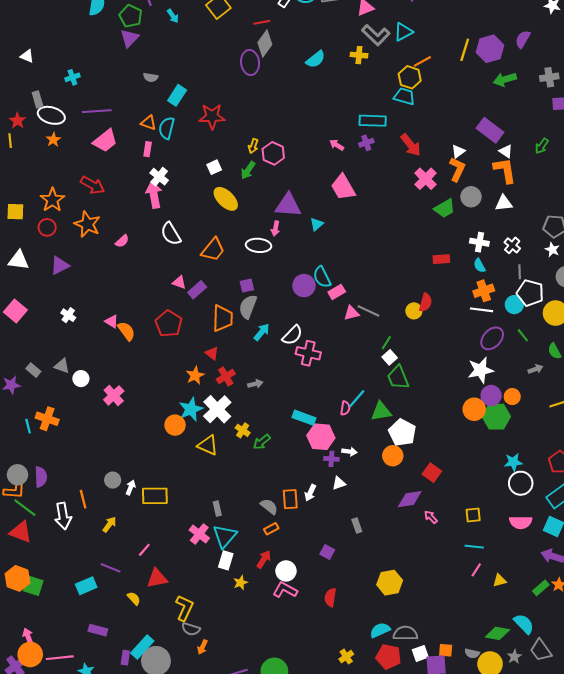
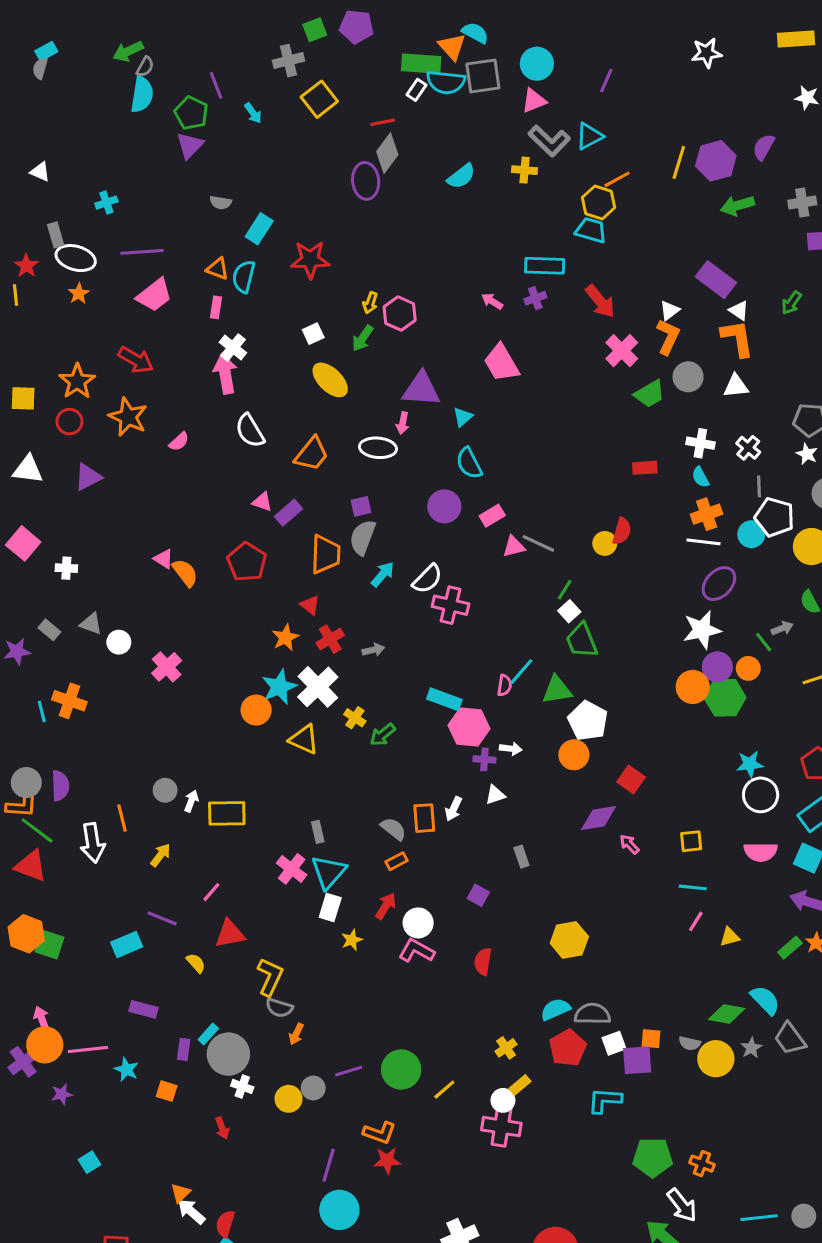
cyan semicircle: (322, 277) -> (469, 463), moved
white cross: (68, 315) -> (66, 568), moved, turned -32
green line: (523, 335) -> (764, 642), moved
cyan rectangle: (142, 647) -> (208, 1034), size x0.6
red pentagon: (389, 657) -> (568, 1048), turned 30

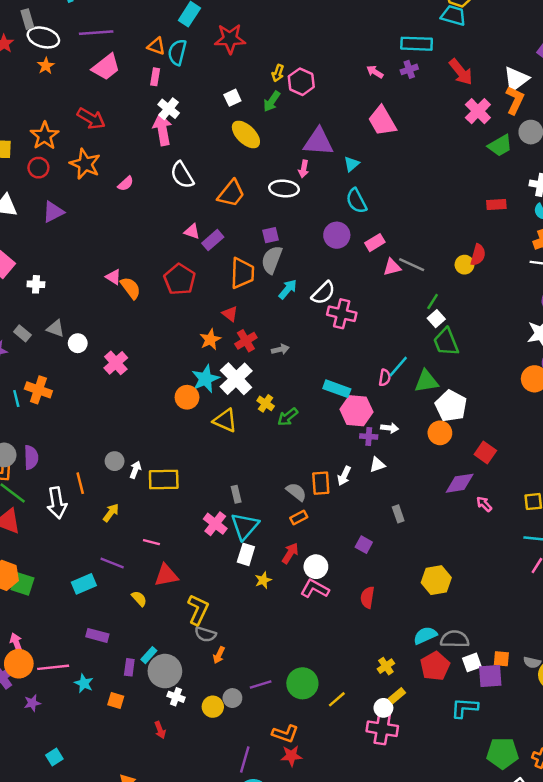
white triangle: (670, 310) -> (516, 79), size x1.6
pink line: (211, 892) -> (151, 542), turned 63

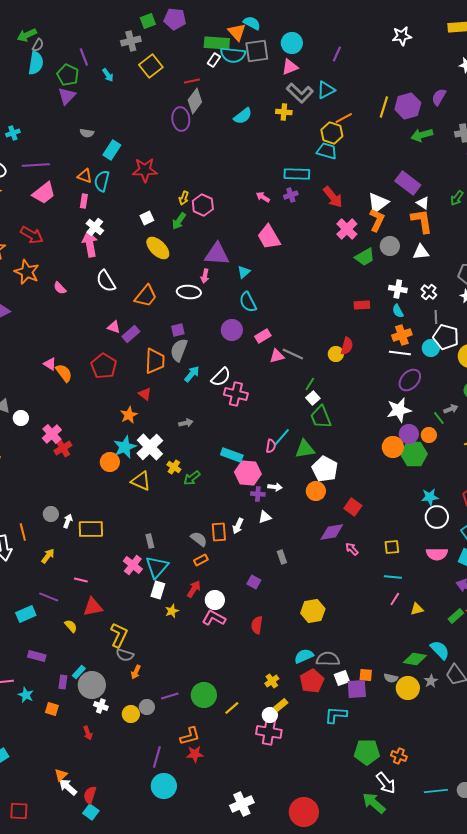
pink semicircle: (126, 184) -> (60, 288), turned 88
red cross: (246, 341) -> (63, 448), moved
orange L-shape: (285, 734) -> (190, 736), turned -35

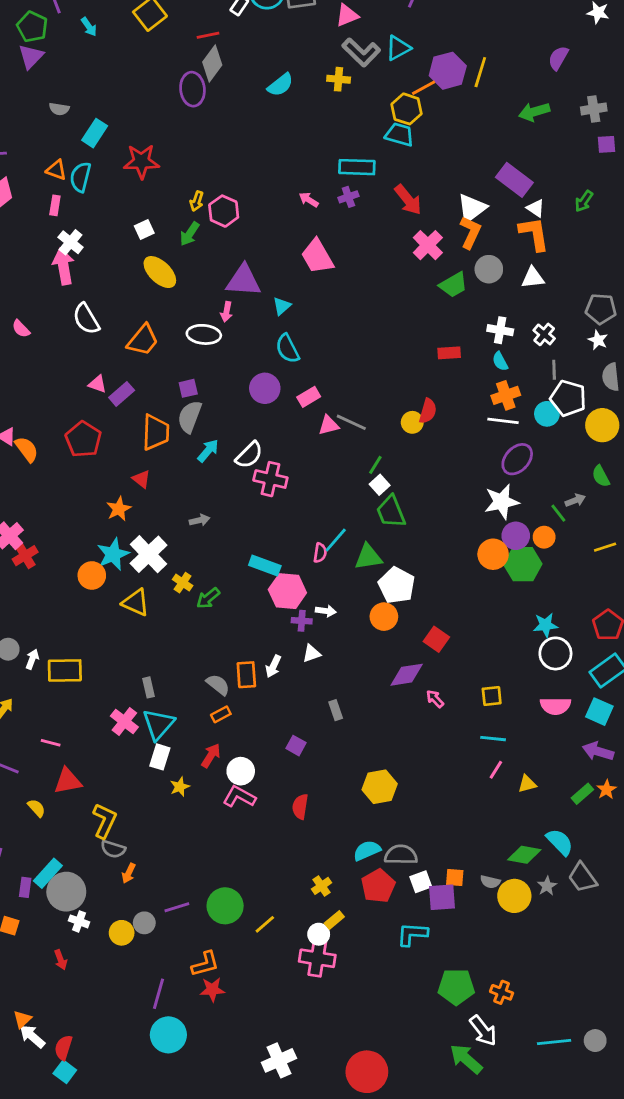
purple hexagon: (408, 106) -> (448, 71), moved
cyan rectangle: (79, 672) -> (48, 873), size x1.5

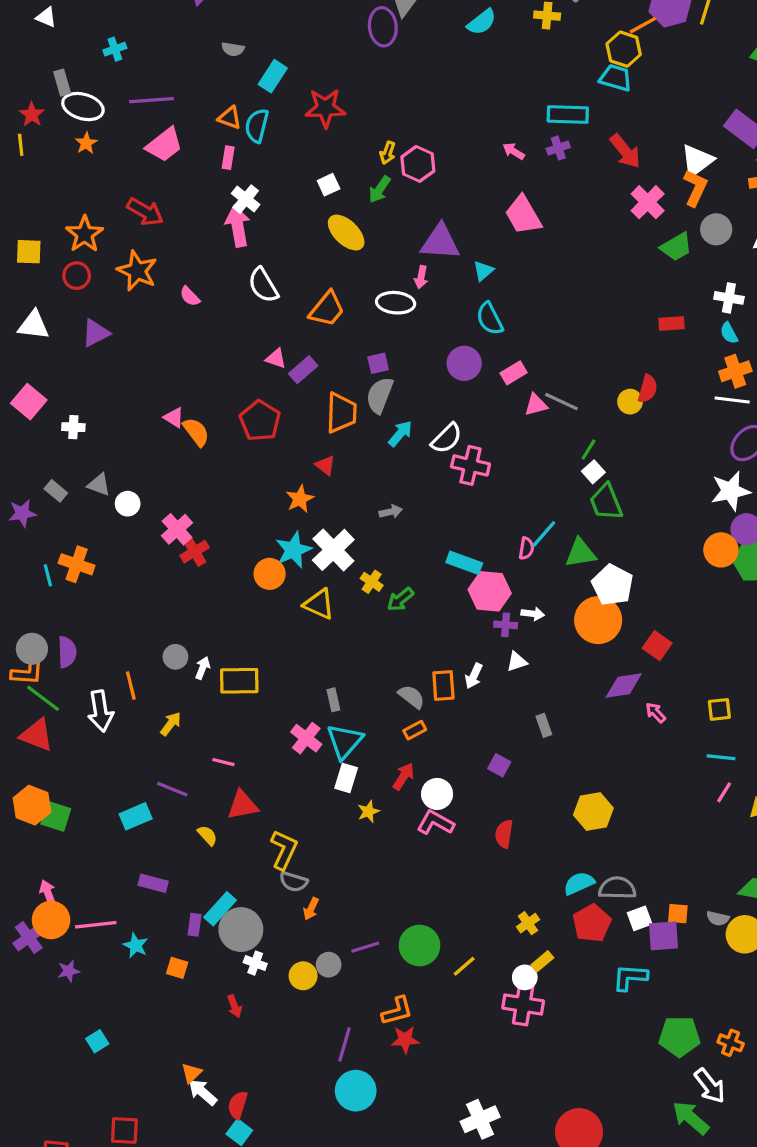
orange circle: (384, 617) -> (598, 620), size x1.5

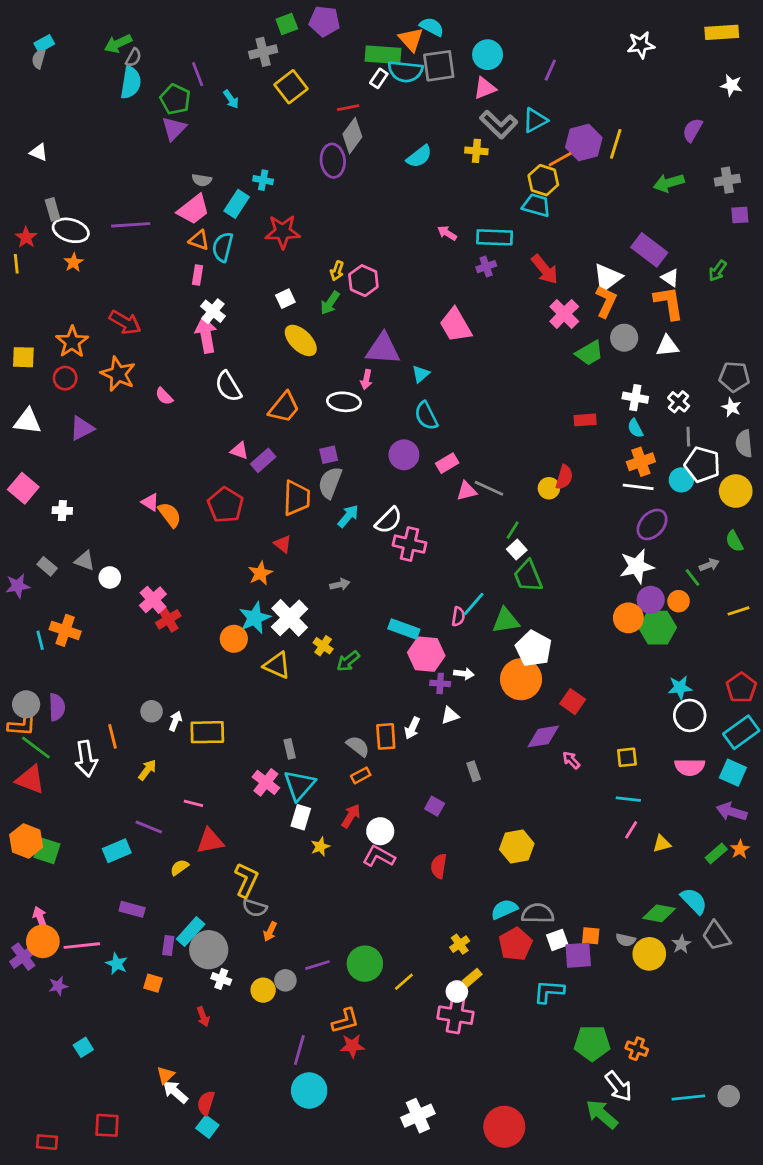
cyan cross: (115, 49) -> (263, 180), moved, turned 30
pink trapezoid: (164, 145) -> (193, 209), moved
pink arrow: (514, 151) -> (447, 233), moved
yellow semicircle: (207, 835) -> (179, 867), turned -84

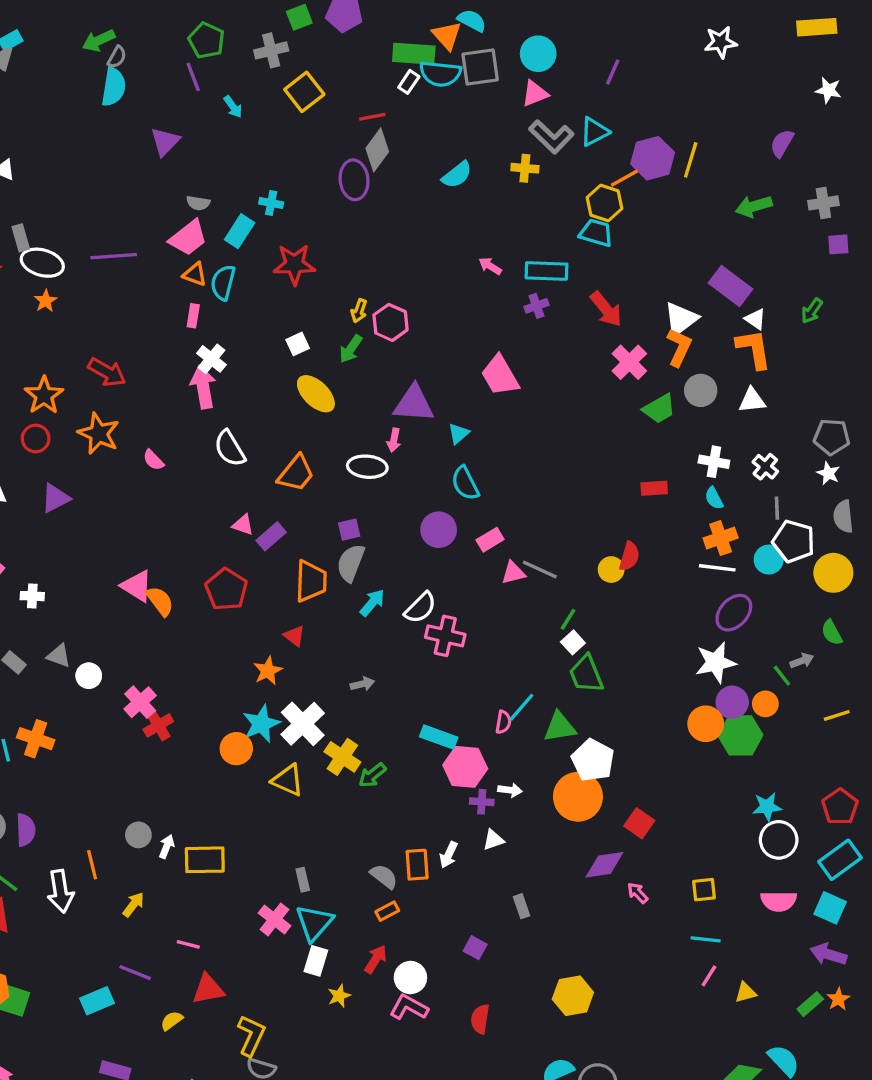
green pentagon: (175, 99) -> (206, 40), moved
pink triangle: (150, 502) -> (137, 586), size x1.5
yellow cross: (323, 646) -> (342, 757), size x1.5

